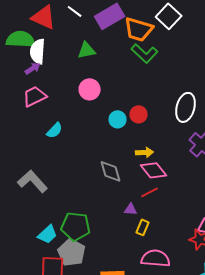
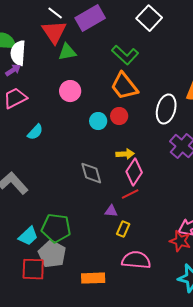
red triangle: (44, 17) -> (54, 32), moved, turned 32
orange trapezoid: (139, 29) -> (124, 86), moved, turned 36
pink diamond: (154, 170) -> (134, 172), turned 72

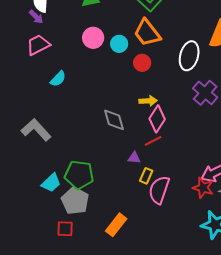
purple arrow: (13, 70) -> (36, 17), turned 77
cyan circle: (98, 121) -> (119, 44), moved
pink semicircle: (136, 260) -> (159, 190), moved, turned -76
red square: (33, 269) -> (65, 229), moved, size x0.7
orange rectangle: (93, 278) -> (116, 225), turned -50

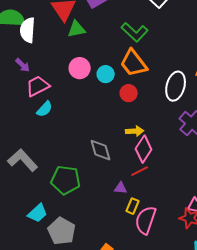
purple arrow: (36, 17) -> (23, 65), moved
pink trapezoid: (38, 45) -> (38, 86), moved
green pentagon: (79, 175) -> (66, 180), moved

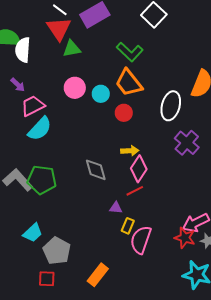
cyan semicircle: (45, 109) -> (40, 129), size x1.5
green pentagon: (66, 180) -> (42, 180), moved

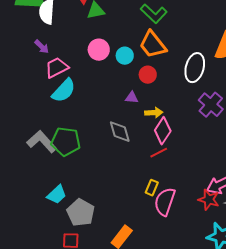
purple triangle: (116, 208) -> (132, 98), moved

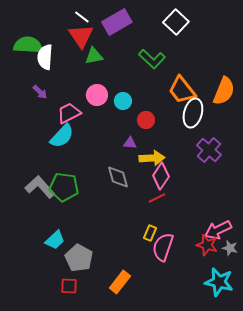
orange trapezoid: (153, 45) -> (182, 90), moved
pink trapezoid: (57, 68) -> (69, 113), moved
yellow arrow: (154, 113) -> (152, 158), size x1.4

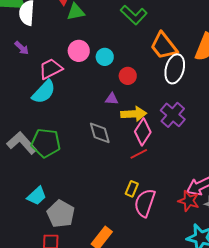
purple cross: (209, 150) -> (173, 115), moved

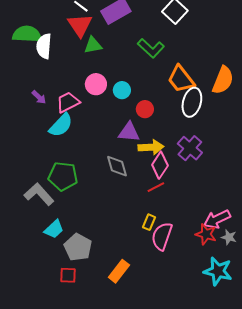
purple arrow: (22, 48) -> (39, 97), moved
purple triangle: (112, 99) -> (129, 132), size x1.6
gray L-shape: (22, 143) -> (39, 194), moved

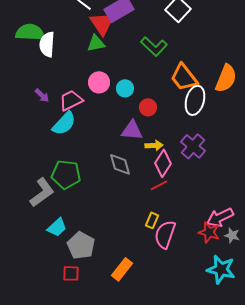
red triangle: (80, 25) -> (102, 23), moved
yellow arrow: (151, 147) -> (154, 145), size x0.7
gray L-shape: (39, 194) -> (42, 192), turned 96

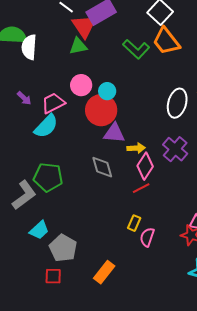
orange trapezoid: (184, 77) -> (166, 41), moved
red circle: (148, 107) -> (101, 110), moved, size x1.8
pink semicircle: (165, 234) -> (147, 237), size x0.7

